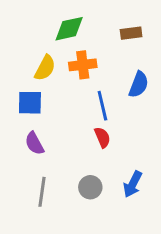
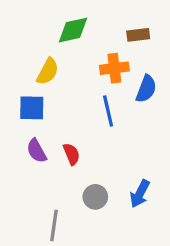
orange cross: (83, 65) -> (114, 68), moved
red semicircle: (102, 137) -> (71, 154), moved
gray line: (42, 192) -> (54, 225), moved

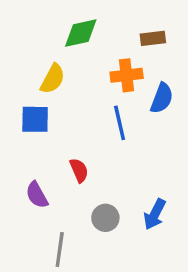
purple semicircle: (37, 151) -> (37, 195), moved

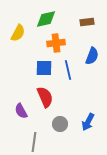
orange cross: (127, 75) -> (56, 43), moved
yellow semicircle: (53, 79) -> (18, 33), moved
blue square: (35, 119) -> (44, 68), moved
red semicircle: (79, 170) -> (45, 97), size x1.5

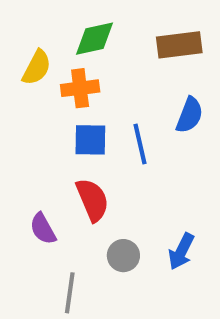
brown rectangle: (87, 22) -> (179, 45), size x1.5
orange cross: (56, 43) -> (80, 88), moved

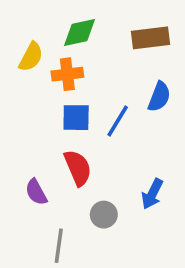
blue line: (140, 144) -> (118, 121), turned 44
blue arrow: (181, 251) -> (152, 194), moved

